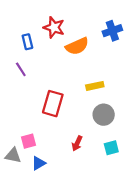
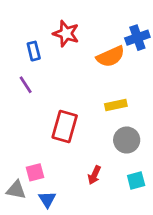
orange semicircle: (77, 46) -> (110, 56), moved
blue triangle: (38, 163) -> (47, 199), turned -32

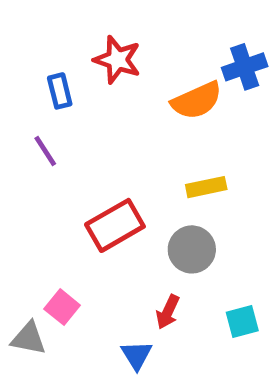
red rectangle: (65, 127) -> (115, 225), turned 44
gray circle: (127, 140) -> (192, 249), moved
pink square: (35, 172) -> (62, 307), turned -36
blue triangle: (47, 199) -> (137, 355), moved

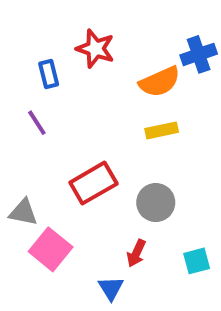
yellow rectangle: (206, 187) -> (162, 130), moved
pink square: (62, 307) -> (51, 249), size x1.5
gray triangle: (28, 338) -> (23, 212), moved

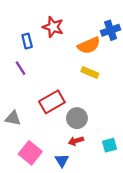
yellow rectangle: (162, 130) -> (90, 73), turned 35
gray circle: (156, 203) -> (77, 118), moved
pink square: (51, 249) -> (30, 153), moved
red arrow: (136, 253) -> (76, 141), turned 48

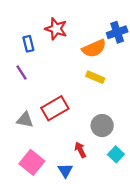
gray triangle: (13, 118) -> (25, 120), moved
gray circle: (77, 118) -> (102, 126), moved
red arrow: (76, 141) -> (80, 150), turned 80
cyan square: (109, 145) -> (116, 154), turned -32

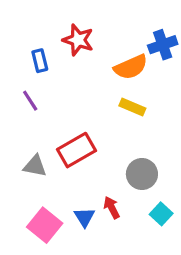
blue triangle: (65, 170) -> (84, 217), moved

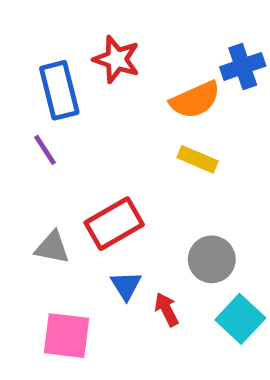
blue rectangle: (40, 61) -> (59, 90), size x1.6
cyan square: (161, 214) -> (240, 319), size x1.4
blue triangle: (84, 217) -> (126, 286), moved
pink square: (45, 225) -> (66, 336), turned -32

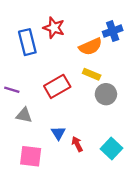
purple line: (45, 150) -> (12, 90), moved, turned -40
red rectangle: (114, 224) -> (57, 86), moved
gray circle: (212, 259) -> (106, 94), moved

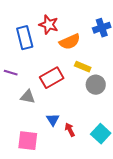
orange semicircle: (90, 47) -> (70, 42), moved
purple line: (12, 90) -> (11, 73), moved
gray triangle: (24, 115) -> (28, 97), moved

